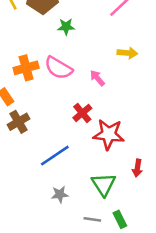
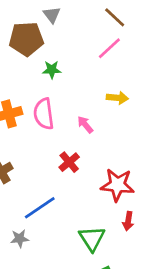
pink semicircle: (59, 68) -> (44, 114), turned 52
red star: (109, 134) -> (117, 185), moved
gray star: (60, 194) -> (20, 238), moved

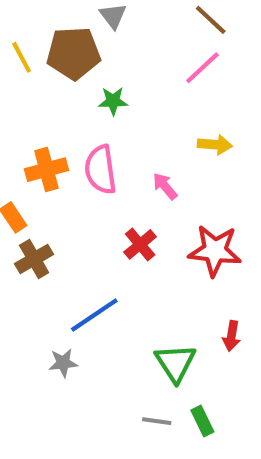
red star: (117, 185) -> (215, 251), moved

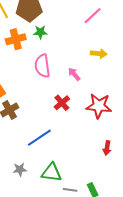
green star: (113, 101) -> (40, 32), moved
orange cross: (47, 170) -> (16, 39), moved
gray star: (63, 363) -> (20, 169), moved
green triangle: (175, 363) -> (52, 173), moved, turned -50

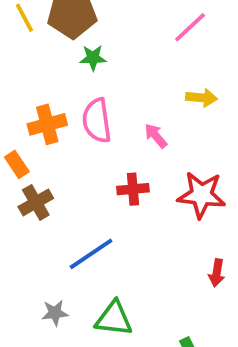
orange cross: (16, 39) -> (47, 124), moved
red cross: (62, 103) -> (133, 189), turned 35

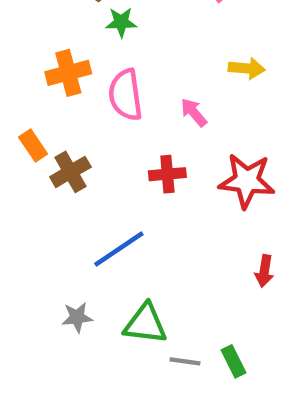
orange cross: (47, 124) -> (68, 73), moved
brown cross: (36, 202) -> (70, 172), moved

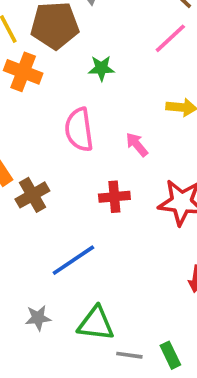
green star: (121, 22) -> (101, 68), moved
orange cross: (68, 73) -> (23, 72), moved, turned 36

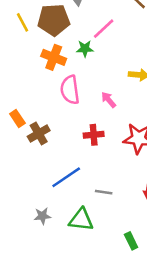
pink line: (170, 38) -> (104, 29), moved
orange cross: (23, 72) -> (54, 57), moved
gray line: (129, 355) -> (104, 192), moved

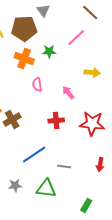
pink line: (104, 29) -> (76, 38), moved
pink semicircle: (70, 90) -> (37, 84), size x0.6
green rectangle: (131, 241) -> (86, 206), turned 56

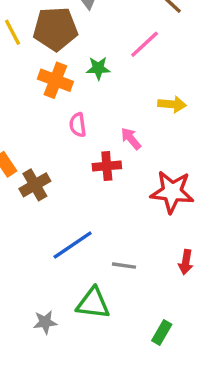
red cross: (56, 120) -> (107, 166), moved
gray star: (15, 186) -> (45, 322), moved

